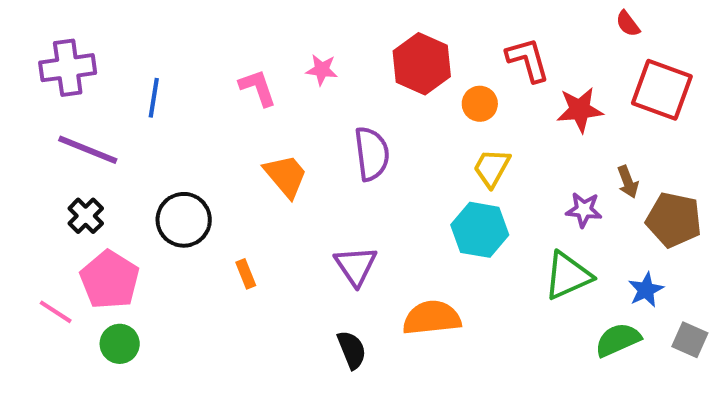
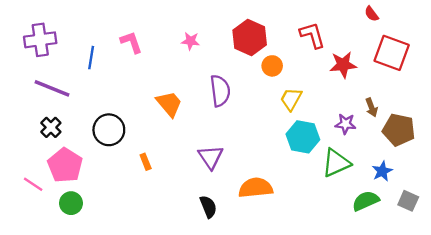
pink L-shape: (258, 88) -> (131, 42), moved
orange circle: (480, 104) -> (272, 66), moved
cyan hexagon: (480, 230) -> (303, 137), moved

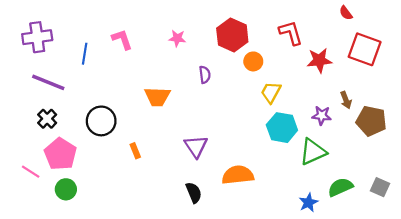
purple semicircle: (220, 91) -> (205, 75), moved, size x0.6
orange trapezoid: (169, 104) -> (157, 97), turned 132
blue star: (382, 171) -> (308, 203), moved

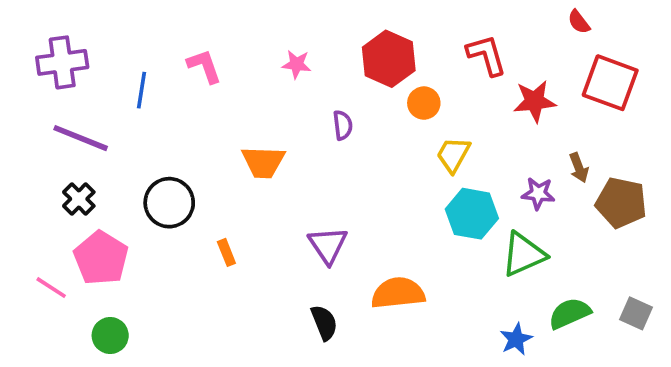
green circle: (66, 189) -> (110, 336), moved

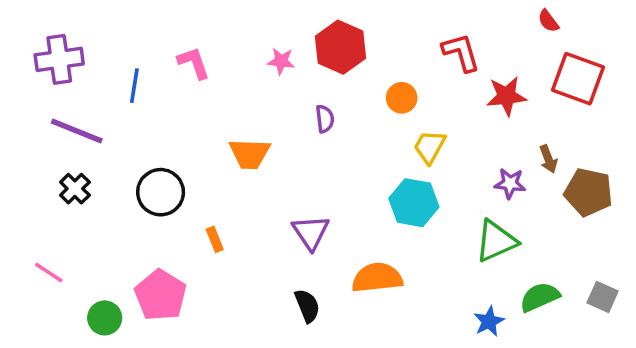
red hexagon: (389, 59) -> (340, 47), moved
cyan hexagon: (472, 214) -> (414, 203), moved
pink pentagon: (101, 258) -> (161, 295), moved

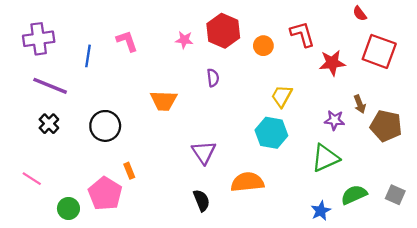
orange circle: (402, 98) -> (263, 46), moved
orange rectangle: (215, 239) -> (129, 171), moved

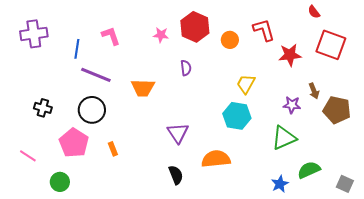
purple line: (50, 86) -> (96, 75), moved
black cross: (49, 124) -> (43, 108), turned -30
pink pentagon: (105, 194) -> (74, 143), moved
gray square: (395, 195) -> (345, 184), moved

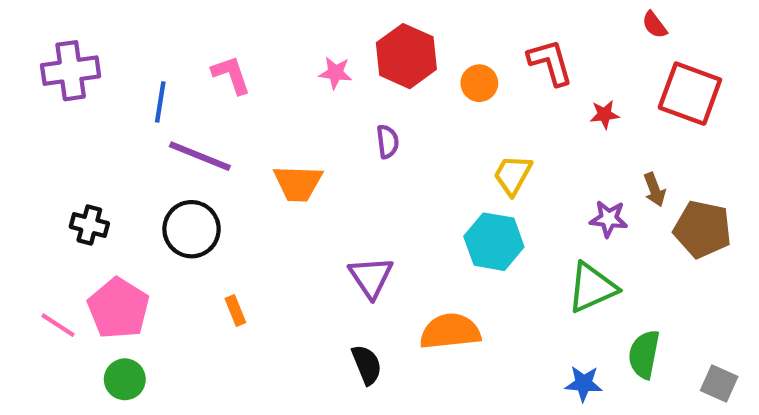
red star: (290, 55) -> (604, 114), size x0.6
pink pentagon: (74, 143) -> (119, 308), moved
green semicircle: (309, 170) -> (644, 354), turned -55
blue star: (280, 184) -> (584, 383), turned 30

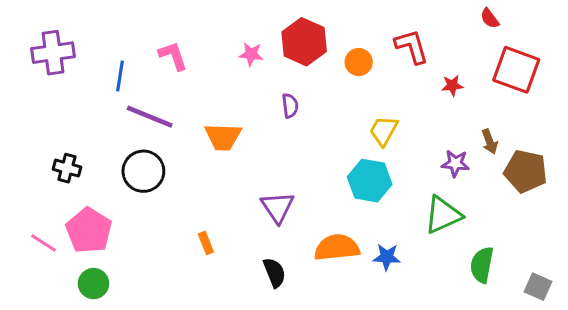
orange rectangle: (235, 311) -> (206, 243), moved
blue star: (584, 383) -> (387, 257), moved

